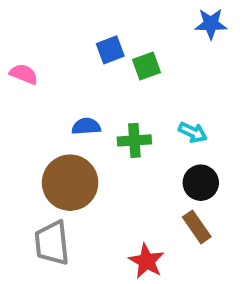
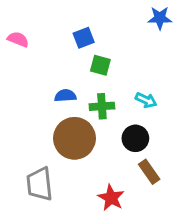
green square: (146, 66) -> (100, 65), moved, turned 35
pink semicircle: (24, 74) -> (18, 39), moved
brown circle: (70, 183) -> (74, 138), moved
black circle: (201, 183) -> (135, 138), moved

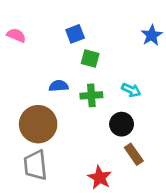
blue star: (160, 18) -> (152, 35), moved, turned -30
brown circle: (74, 138) -> (38, 124), moved

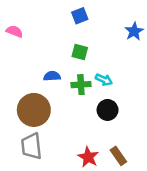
blue square: (75, 34) -> (80, 16), moved
cyan arrow: (131, 90) -> (104, 80), moved
brown rectangle: (134, 154) -> (118, 156), moved

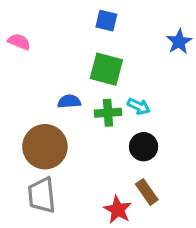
blue square: (80, 16) -> (106, 21), turned 35
green square: (80, 52) -> (106, 69), size x1.5
brown rectangle: (118, 156) -> (147, 192), moved

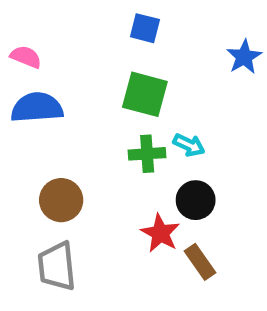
blue semicircle: (69, 101) -> (37, 108), moved, size x1.6
brown circle: (45, 147) -> (61, 200), size x0.7
red star: (118, 210) -> (160, 233), moved

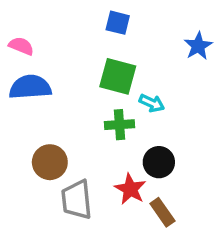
cyan arrow: (189, 145) -> (152, 103), moved
gray trapezoid: (57, 266) -> (77, 200), moved

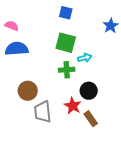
cyan arrow: (152, 103) -> (85, 58), turned -40

